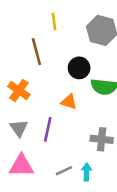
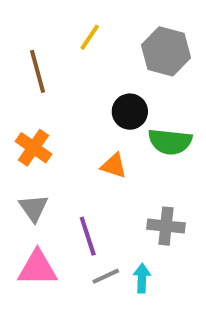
yellow line: (54, 22) -> (90, 37), turned 42
brown line: (36, 52) -> (37, 71), moved
purple line: (48, 129) -> (88, 236), moved, turned -30

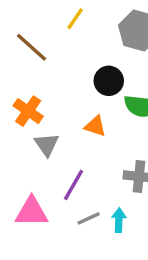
brown line: (37, 71) -> (32, 47), turned -33
gray triangle: (33, 208) -> (47, 145), moved
purple line: (88, 236) -> (73, 185), turned 48

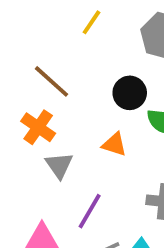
brown line: (32, 47) -> (51, 81), moved

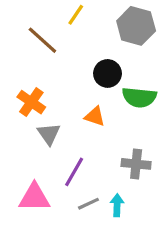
brown line: (51, 81) -> (42, 40), moved

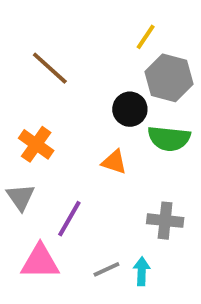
yellow line: (76, 15) -> (146, 37), moved
gray hexagon: (136, 26) -> (169, 78), moved
gray triangle: (49, 134) -> (20, 197), moved
purple line: (74, 172) -> (69, 219), moved

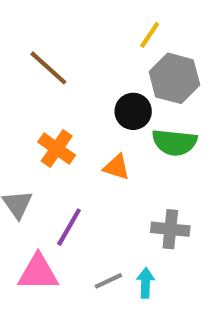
orange cross: (36, 144) -> (57, 149), moved

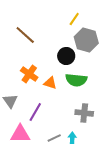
green semicircle: (174, 142) -> (76, 80), moved
orange triangle: (117, 167) -> (50, 83), moved

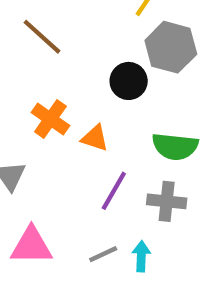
green semicircle: (76, 80) -> (175, 146), moved
purple line: (35, 112) -> (114, 191), moved

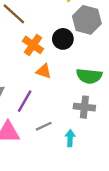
orange cross: (50, 119) -> (33, 45), moved
purple line: (114, 191) -> (25, 101), moved
gray line: (103, 254) -> (44, 126), moved

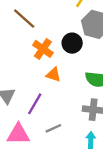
cyan arrow: (70, 138) -> (91, 140), moved

